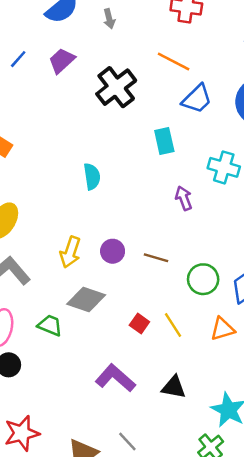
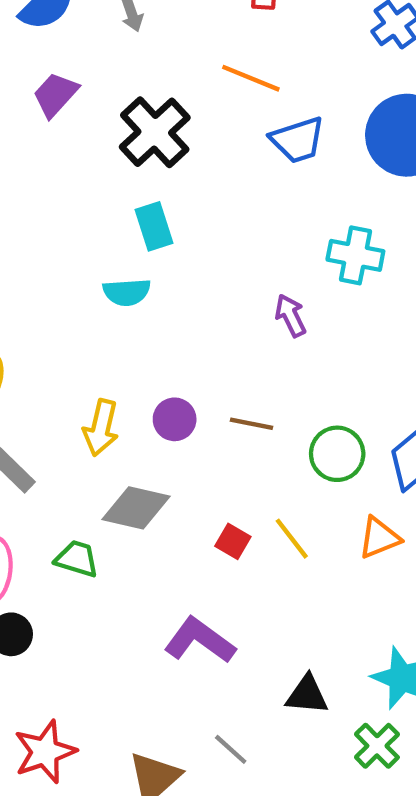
blue trapezoid: (197, 99) -> (298, 140), turned 32
cyan rectangle: (164, 141) -> (154, 226), moved
cyan semicircle: (92, 176) -> (127, 292), turned 100
black triangle: (174, 387) -> (307, 695), moved

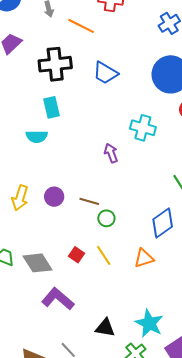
orange line: (251, 78) -> (81, 26), moved
black cross: (155, 132) -> (55, 64), turned 32
blue trapezoid: (298, 140) -> (105, 73), moved, turned 44
green circle: (337, 454) -> (106, 218), moved, size x0.7
gray diamond: (136, 508) -> (38, 263), moved, turned 40

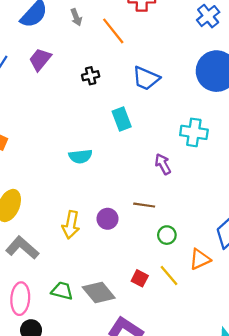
orange line: (81, 26) -> (113, 31), turned 32
black cross: (55, 64) -> (91, 76), size x0.5
cyan rectangle: (52, 107) -> (122, 119), moved
brown line: (89, 201) -> (144, 205), moved
orange triangle: (144, 258) -> (200, 259), moved

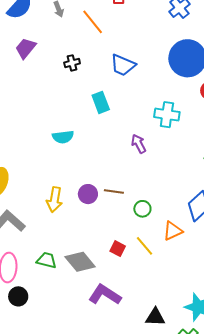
brown line: (144, 205) -> (114, 191), moved

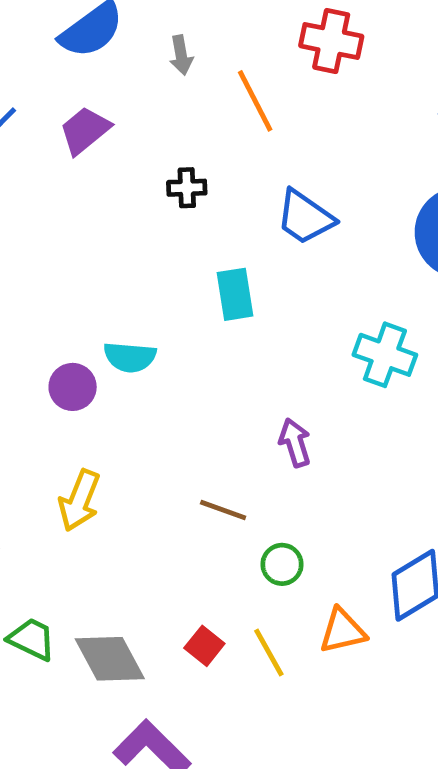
purple arrow: (139, 144) -> (295, 443), moved
purple circle: (88, 194) -> (73, 387), moved

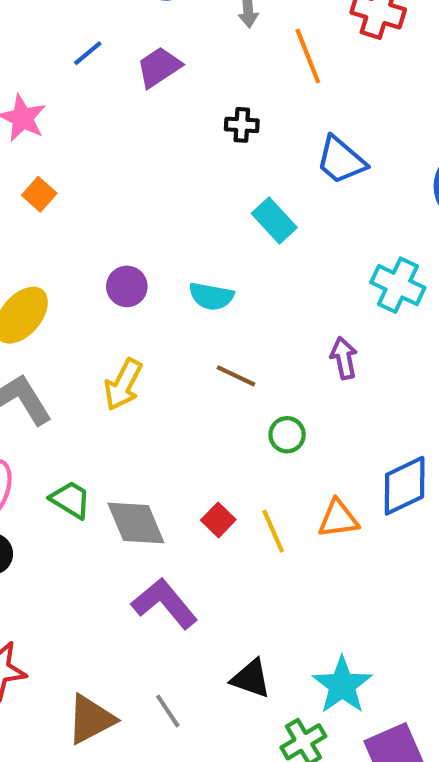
cyan rectangle: (235, 294) -> (274, 221), turned -39
cyan semicircle: (130, 357) -> (211, 296), moved
purple arrow: (295, 443) -> (344, 358), moved
brown line: (223, 510) -> (236, 376), moved
green circle: (282, 564) -> (287, 435), moved

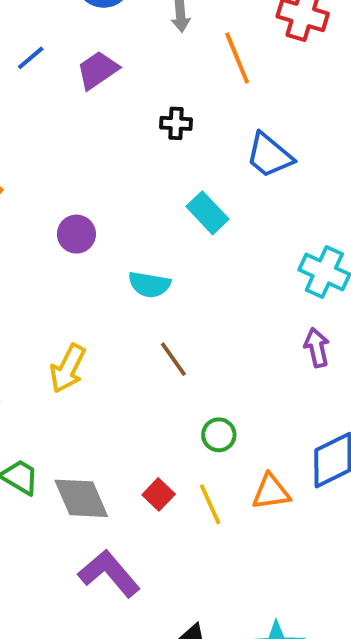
purple circle: (127, 286) -> (76, 234), moved
purple arrow: (344, 358) -> (317, 348), moved
brown line: (236, 376) -> (173, 359), turned 30
green circle: (287, 435) -> (219, 435), moved

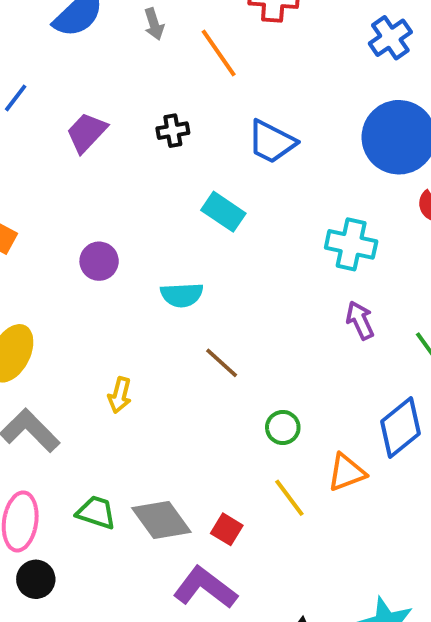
purple trapezoid: (98, 70) -> (87, 132), moved
yellow arrow: (68, 368) -> (120, 395), size x0.7
red square: (159, 494) -> (227, 529), moved

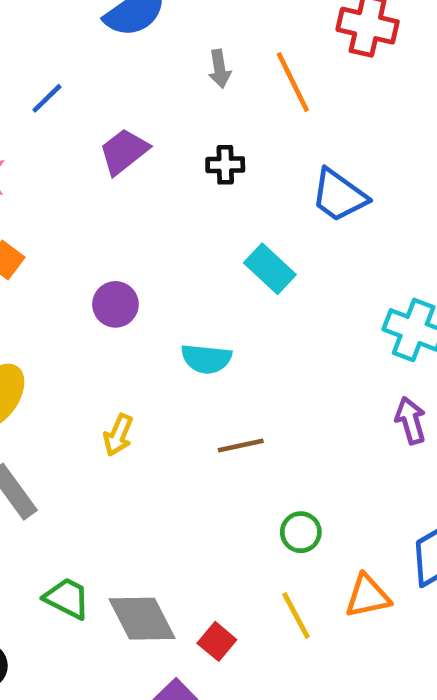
gray arrow: (154, 24) -> (219, 69), moved
brown line: (222, 363) -> (241, 446), turned -63
yellow arrow: (120, 395) -> (118, 435), moved

